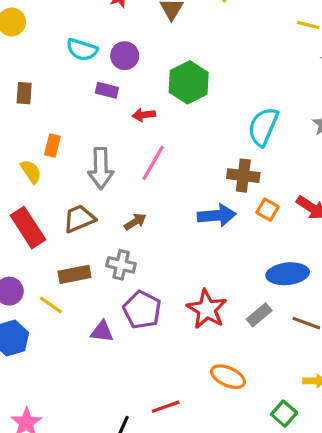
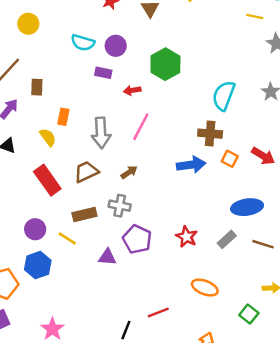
brown rectangle: (24, 93) -> (37, 87), moved
red star: (207, 309) -> (187, 237), size x0.7

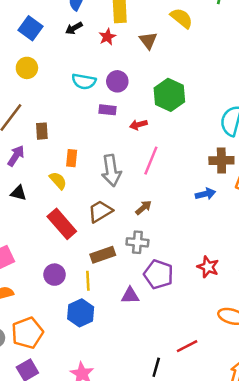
blue arrow: (191, 165) -> (205, 194), size x0.7
yellow line: (67, 239) -> (88, 281), turned 60
blue hexagon: (38, 265) -> (81, 313), moved

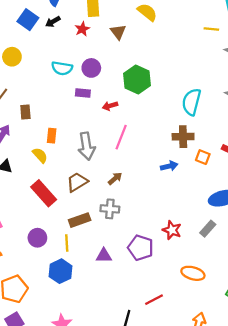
blue square: (31, 28) -> (28, 20), moved
purple pentagon: (158, 274) -> (141, 248), moved

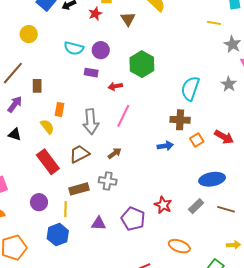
orange square: (203, 157) -> (197, 140), turned 32

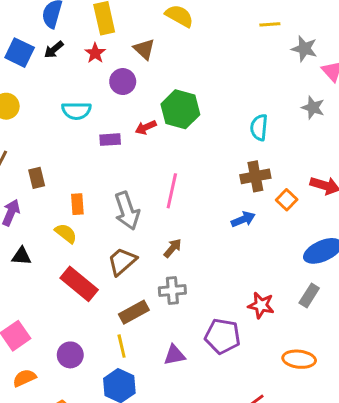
purple circle: (101, 50) -> (123, 82), moved
red arrow: (115, 86) -> (146, 127), moved
cyan semicircle: (190, 88) -> (259, 127), size x0.7
purple circle: (39, 202) -> (70, 355), moved

